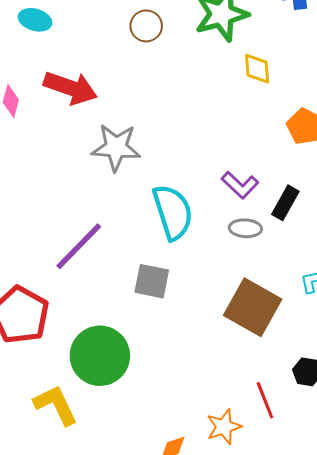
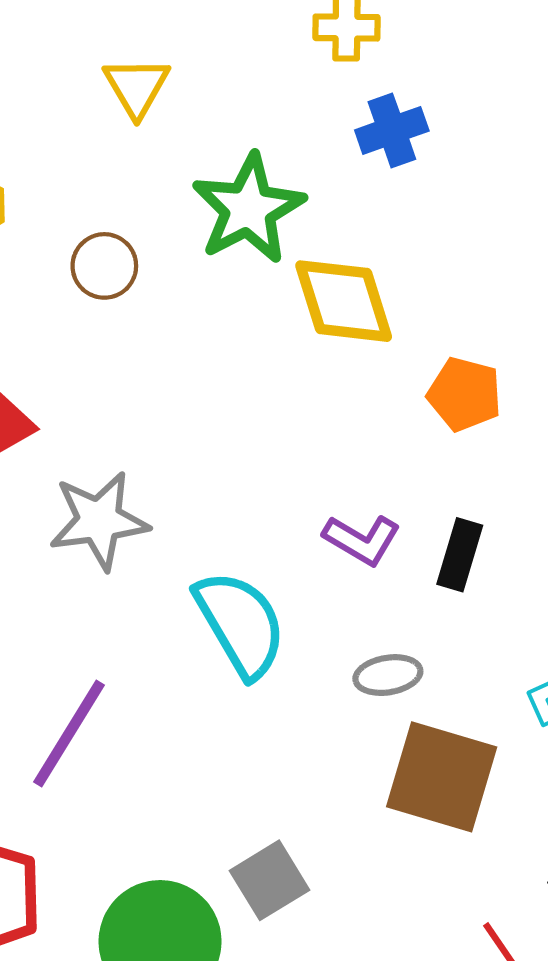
yellow diamond: (257, 69) -> (344, 301), size x1.6
gray ellipse: (245, 228) -> (388, 675), moved
gray square: (152, 281) -> (269, 880), moved, turned -30

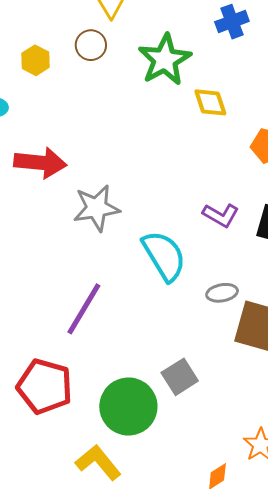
brown circle: (104, 266) -> (91, 45), moved
yellow diamond: (344, 301) -> (210, 102), size x0.7
gray ellipse: (388, 675) -> (222, 293), moved

